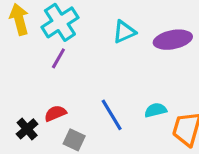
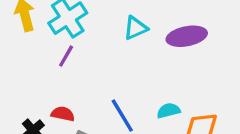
red semicircle: (55, 113) -> (63, 114), turned 35

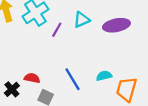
purple line: (66, 56) -> (57, 30), moved

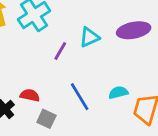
cyan triangle: (82, 20) -> (89, 37), moved
purple line: (57, 30) -> (60, 51), moved

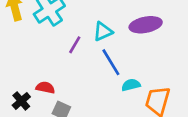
blue line: (80, 97) -> (111, 62), moved

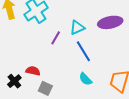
cyan semicircle: (131, 85) -> (85, 79), moved, turned -120

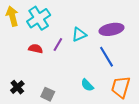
blue line: (83, 51) -> (106, 57), moved
red semicircle: (33, 71) -> (36, 49), moved

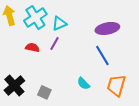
cyan triangle: (79, 34) -> (59, 23), moved
black cross: (17, 87) -> (14, 85), size x1.5

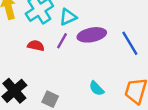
purple ellipse: (107, 28) -> (92, 35), moved
blue line: (102, 55) -> (130, 43), moved

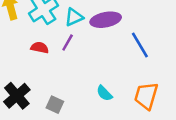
purple ellipse: (92, 35) -> (106, 20), moved

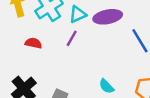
red semicircle: (40, 48) -> (33, 43), moved

